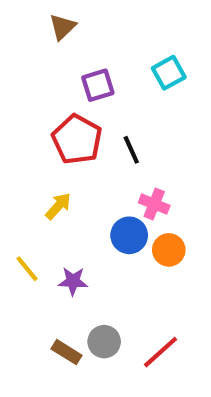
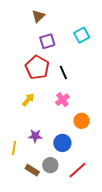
brown triangle: (62, 27) -> (38, 16), moved
pink cross: (154, 204) -> (62, 100), moved, turned 32
blue circle: (129, 235) -> (62, 143), moved
yellow line: (27, 269) -> (14, 148), moved, turned 48

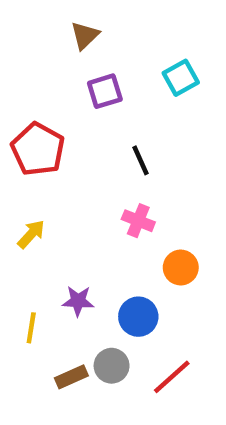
red pentagon: (37, 67) -> (38, 149), moved
yellow arrow: (28, 100) -> (31, 234), moved
pink cross: (62, 100) -> (138, 221), turned -32
brown rectangle: (32, 170) -> (71, 377), turned -56

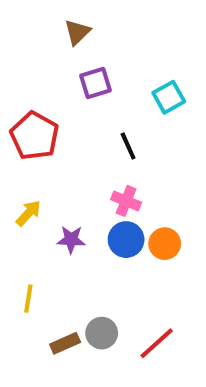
cyan square: (181, 78) -> (169, 97), moved
purple star: (78, 301) -> (71, 240), moved
blue circle: (138, 317) -> (126, 240), moved

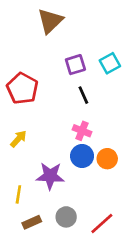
brown triangle: (77, 32) -> (50, 21), size x1.5
purple square: (96, 83) -> (75, 65), moved
purple star: (71, 240) -> (50, 176), moved, size x1.5
brown rectangle: (65, 343) -> (32, 222), moved

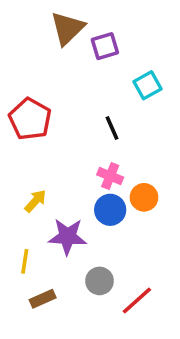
purple square: (75, 65) -> (105, 46), moved
yellow arrow: (18, 139) -> (35, 201), moved
orange circle: (107, 159) -> (144, 197), moved
gray circle: (66, 217) -> (99, 281), moved

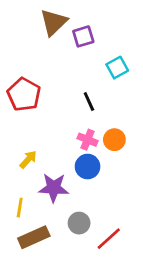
orange circle: (144, 197) -> (114, 140), moved
brown rectangle: (43, 299) -> (34, 237), size x1.5

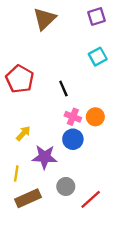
purple square: (83, 36) -> (97, 16), moved
black line: (89, 101) -> (63, 88), moved

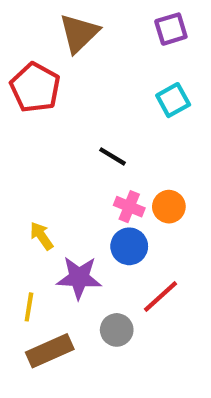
red pentagon: (20, 79) -> (35, 88), moved
black line: (63, 88) -> (112, 156), turned -35
yellow arrow: (23, 133) -> (41, 236), turned -77
red line: (91, 199) -> (161, 296), moved

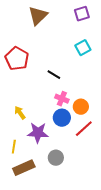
red pentagon: (35, 88) -> (17, 59), moved
orange circle: (169, 207) -> (81, 107), moved
red line: (161, 296) -> (84, 129), moved

